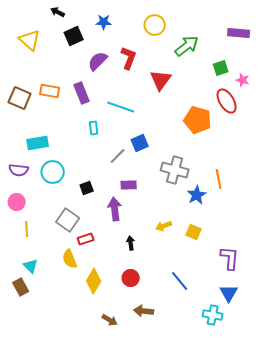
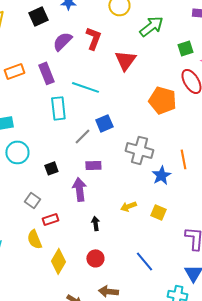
orange rectangle: (50, 91) -> (14, 71), turned -30
cyan rectangle: (94, 128) -> (58, 108), size x1.6
gray square: (68, 220) -> (32, 200), size x0.7

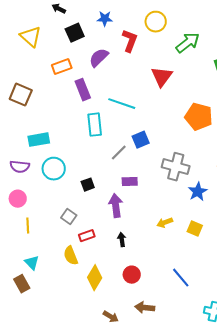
red L-shape: (93, 38) -> (130, 41), moved
orange rectangle: (14, 71) -> (62, 67), moved
black arrow: (95, 223) -> (122, 240), moved

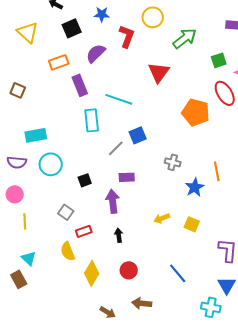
brown square: (21, 95) -> (18, 90), size x0.7
gray cross: (176, 167) -> (173, 162), size x0.6

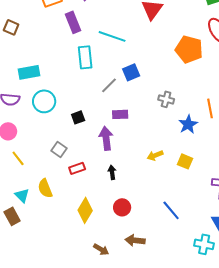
yellow line: (25, 221) -> (18, 158), turned -35
yellow semicircle: (68, 251) -> (45, 188), moved

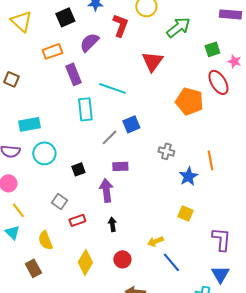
yellow arrow: (155, 155) -> (155, 241), moved
cyan triangle: (22, 195) -> (12, 232), moved
brown rectangle: (12, 216) -> (33, 268), moved

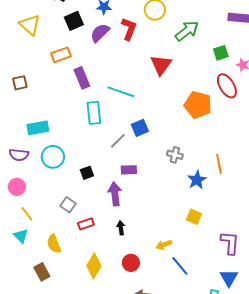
purple semicircle: (89, 42) -> (100, 33), moved
brown square: (11, 79) -> (20, 83), turned -35

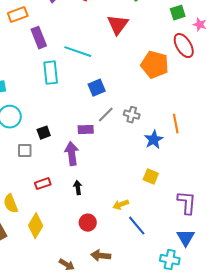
gray line: (118, 141) -> (106, 115), moved
gray square: (68, 205) -> (25, 151), moved, turned -35
yellow diamond: (94, 266) -> (36, 226), moved

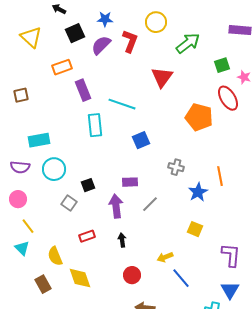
gray line: (106, 115) -> (150, 204), moved
gray square: (25, 151) -> (69, 203), turned 35
yellow diamond: (36, 226) -> (80, 278), turned -50

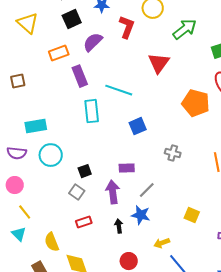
purple semicircle: (101, 45) -> (93, 42), moved
blue star: (198, 192) -> (141, 215), moved, turned -30
gray square: (69, 203) -> (77, 192), moved

